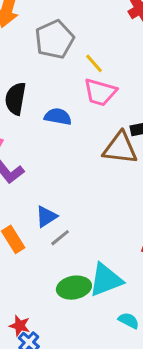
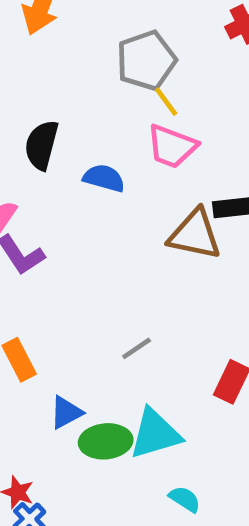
gray pentagon: (54, 39) -> (146, 60), moved
blue triangle: (46, 217) -> (66, 412), moved
gray line: (60, 238) -> (137, 348), moved

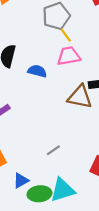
pink trapezoid: (172, 146) -> (69, 56), turned 150

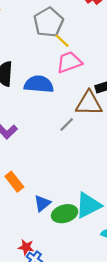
blue semicircle: (37, 71) -> (39, 84), size x1.4
gray line: (53, 150) -> (67, 124), moved

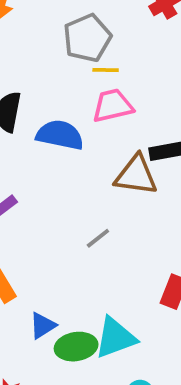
yellow line: (62, 41) -> (106, 70), turned -49
gray line: (67, 124) -> (98, 238), moved

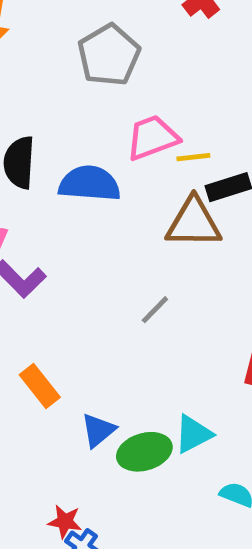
yellow line: (106, 70) -> (193, 157), moved
cyan triangle: (115, 338) -> (193, 434), size x0.7

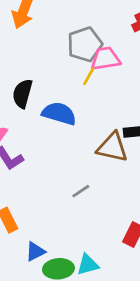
pink trapezoid: (152, 138) -> (105, 59), moved
yellow line: (193, 157) -> (89, 76), moved, turned -66

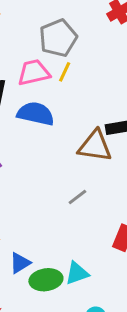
pink trapezoid: (105, 59) -> (34, 73), moved
gray line: (81, 191) -> (77, 197), moved

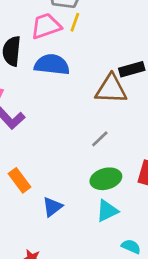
green ellipse: (46, 280) -> (106, 179), moved

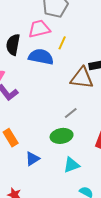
yellow line: (75, 22) -> (62, 43), moved
green ellipse: (106, 179) -> (62, 136), moved

